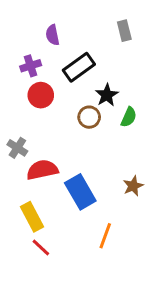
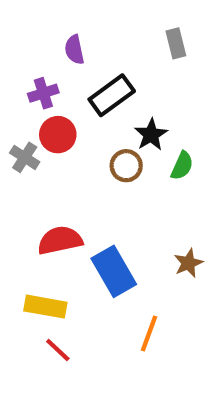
gray cross: (17, 148) -> (25, 157), moved
yellow rectangle: (32, 217) -> (45, 307), turned -52

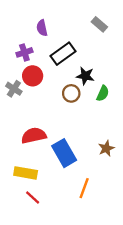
gray rectangle: (176, 43) -> (99, 24), turned -35
black star: (151, 135) -> (85, 76), turned -30

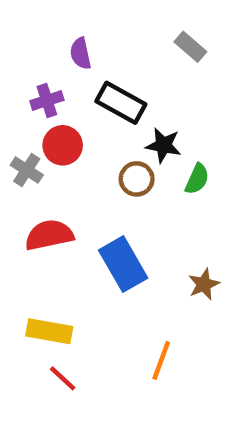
black rectangle: (63, 54) -> (121, 103), turned 65
red semicircle: (34, 136) -> (49, 235), moved
blue rectangle: (64, 153) -> (123, 264), moved

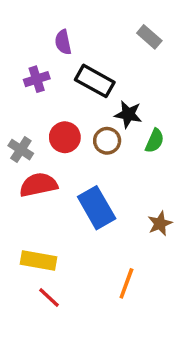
red circle: (63, 145) -> (65, 137), moved
gray cross: (27, 170) -> (21, 150), moved

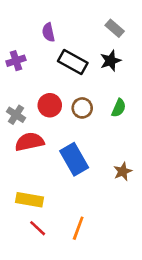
purple cross: (37, 79) -> (16, 61), moved
black star: (128, 114) -> (111, 61), moved, turned -30
orange line: (126, 283) -> (78, 228), moved

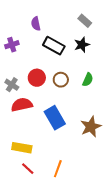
brown star: (123, 171) -> (91, 127), size x1.5

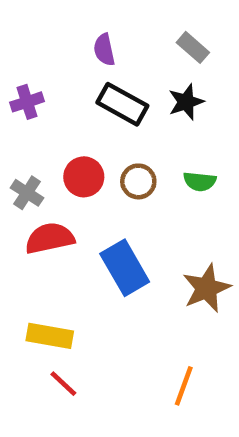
purple semicircle: (36, 24) -> (104, 50), moved
green semicircle: (88, 80) -> (200, 181), turned 72
orange line: (58, 169) -> (184, 386), moved

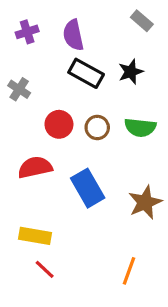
gray rectangle: (193, 47) -> (142, 21), moved
purple semicircle: (104, 50) -> (73, 35), size x1.4
purple cross: (27, 102) -> (27, 32), moved
green semicircle: (200, 181) -> (140, 127), size x1.4
gray cross: (27, 193) -> (19, 89), moved

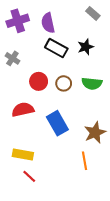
purple cross: (27, 32) -> (18, 21), size x1.5
orange line: (129, 271) -> (85, 161), moved, turned -30

